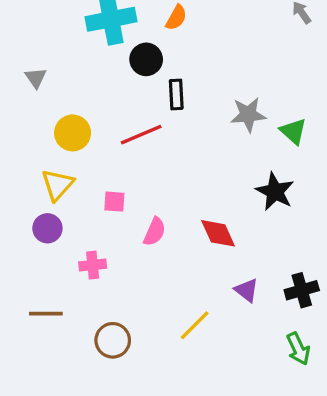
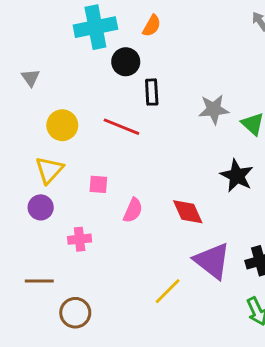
red line: (141, 135) -> (121, 127), turned 45
purple triangle: (246, 290) -> (212, 261), size x1.8
brown circle: (113, 340) -> (75, 313), moved

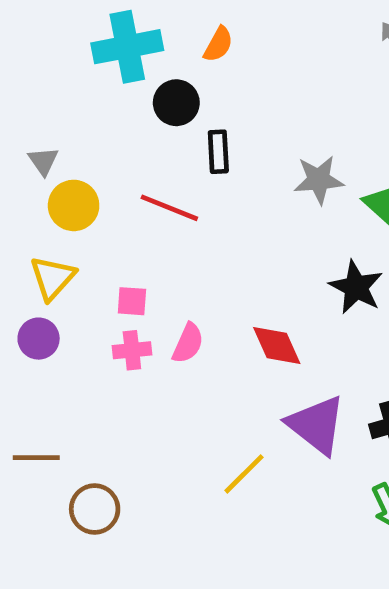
gray triangle: (31, 78) -> (43, 161), moved
pink cross: (80, 239) -> (132, 350), moved

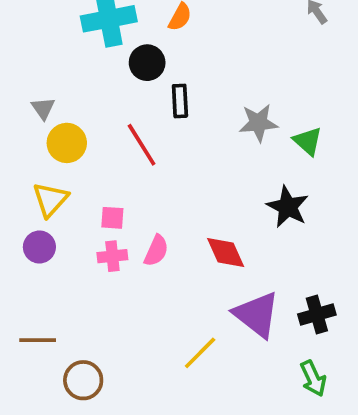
red line: (169, 208) -> (142, 145), turned 36

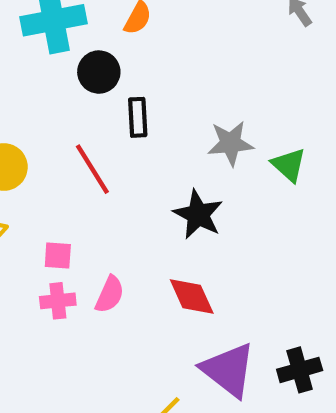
black star: (288, 207) -> (198, 214), moved

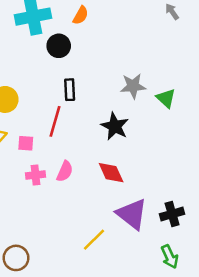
black rectangle: (138, 117) -> (70, 90), moved
red line: (92, 169) -> (55, 121), moved, turned 48
pink square: (58, 256) -> (26, 143), moved

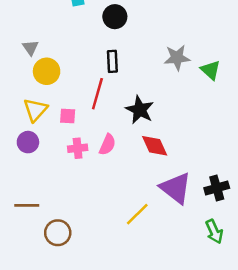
black circle: (59, 46) -> (115, 17), moved
black star: (115, 126) -> (140, 110), moved

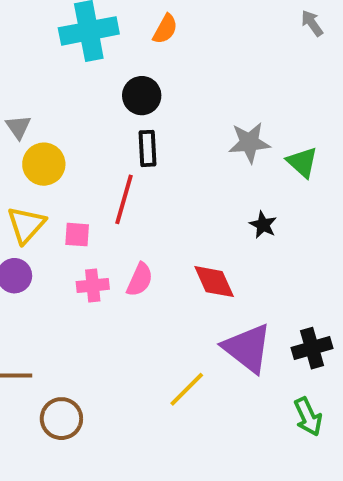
black circle: (115, 17) -> (142, 96), moved
black star: (140, 110) -> (263, 225), moved, size x0.6

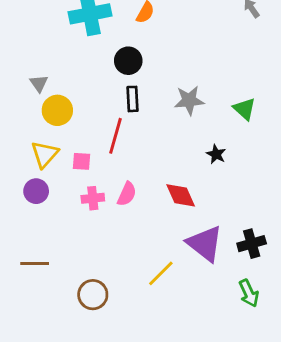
gray star: (249, 143) -> (189, 100), moved
brown circle: (61, 419) -> (93, 295), moved

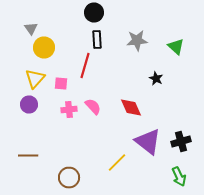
pink semicircle: (127, 194) -> (93, 106), turned -66

